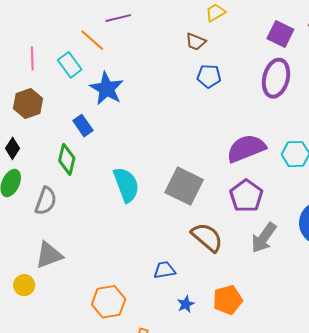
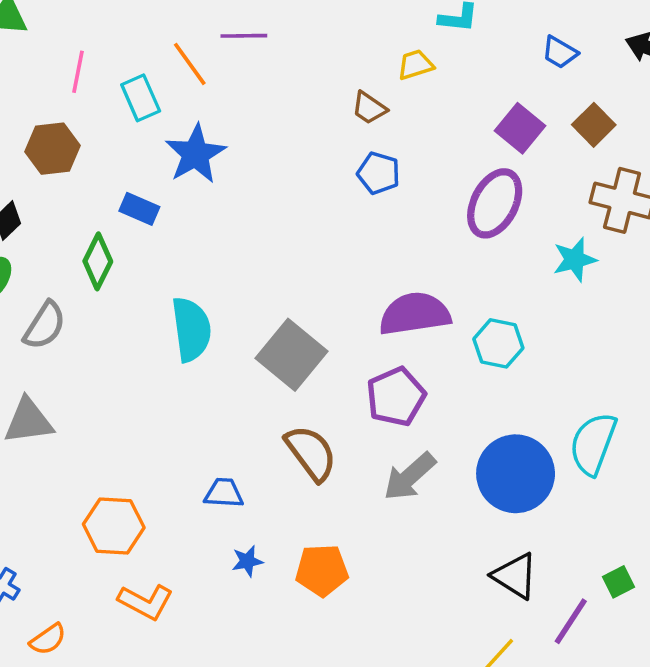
blue rectangle: (83, 126) -> (139, 209), turned -45

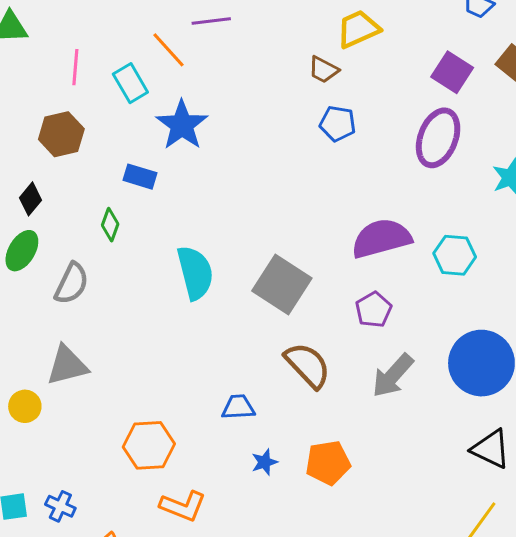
yellow trapezoid: (415, 65) -> (358, 29), size x1.4
green diamond: (98, 261) -> (110, 225), size x0.7
purple pentagon: (396, 397) -> (374, 310), size x0.7

